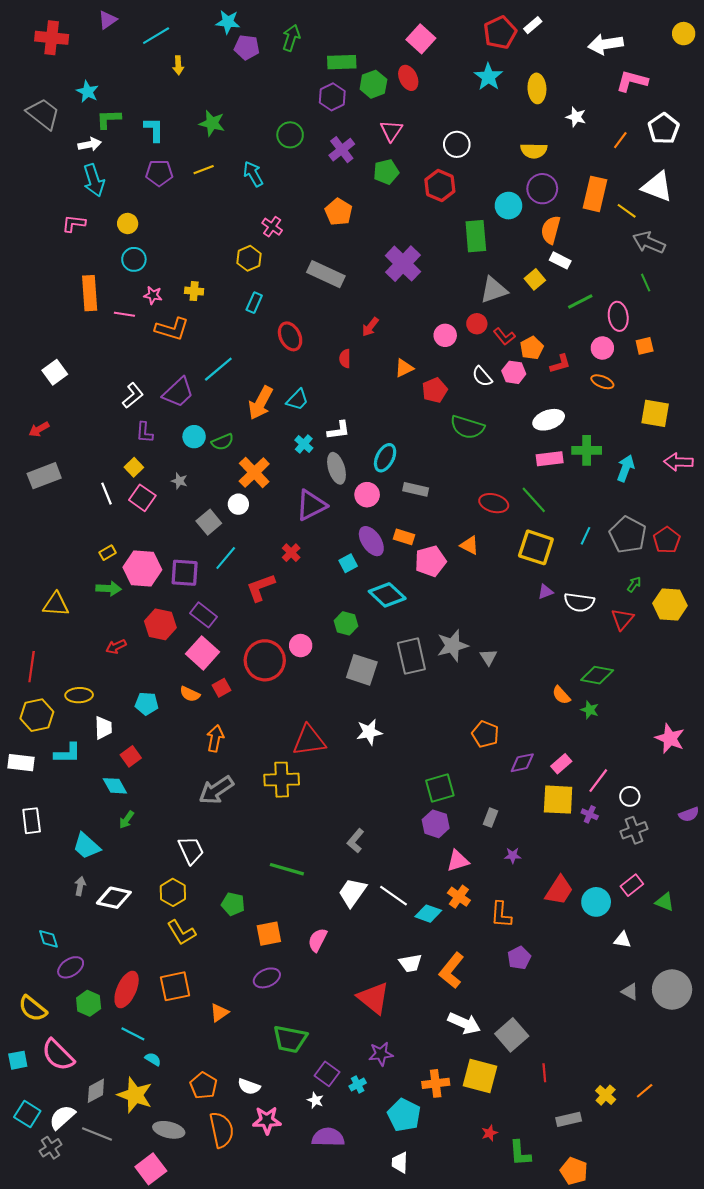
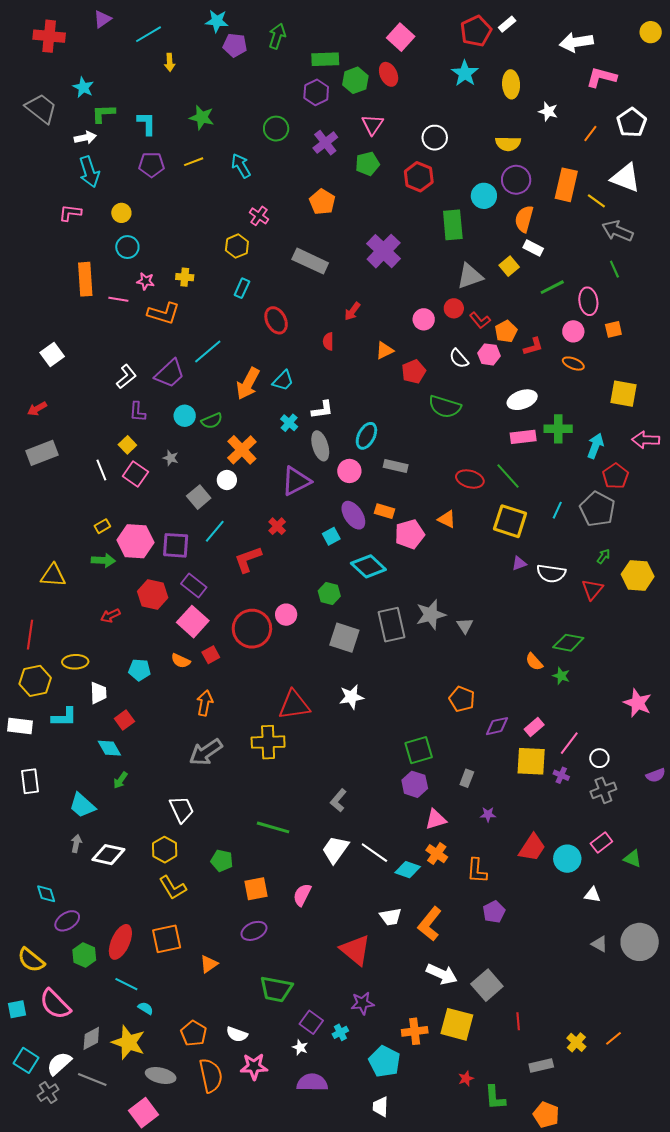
red pentagon: (667, 540) -> (615, 476), moved

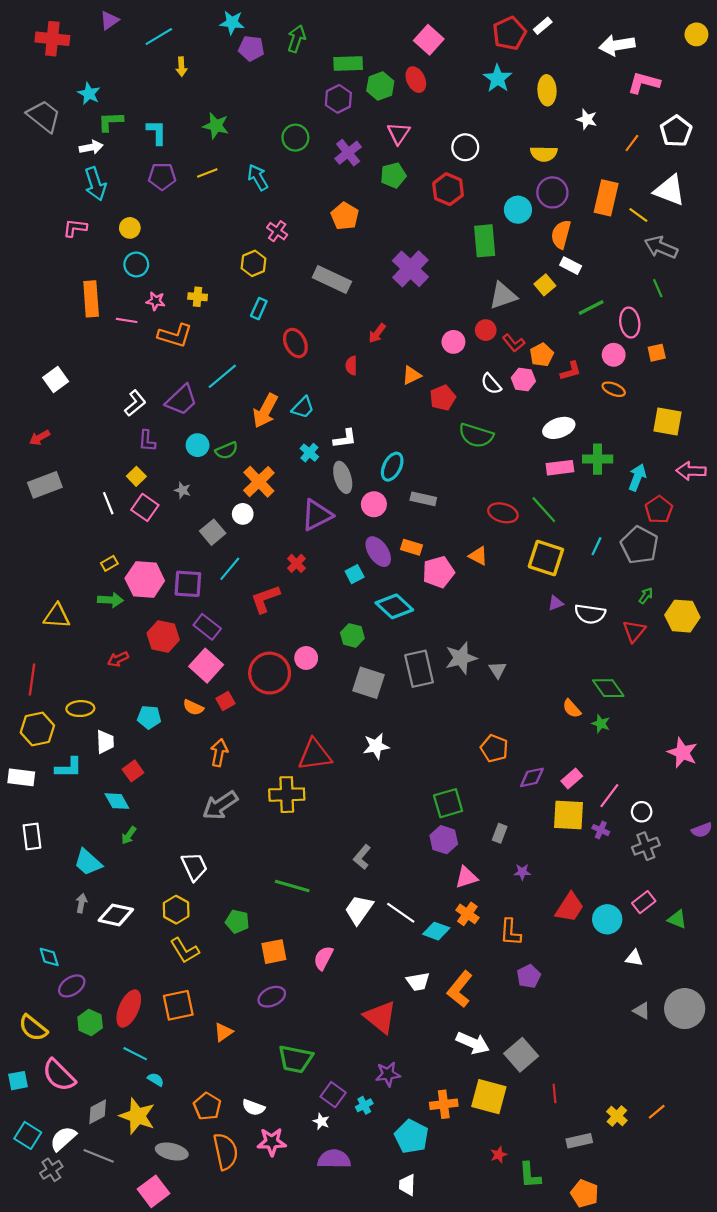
green diamond: (568, 643) -> (608, 688), turned 44

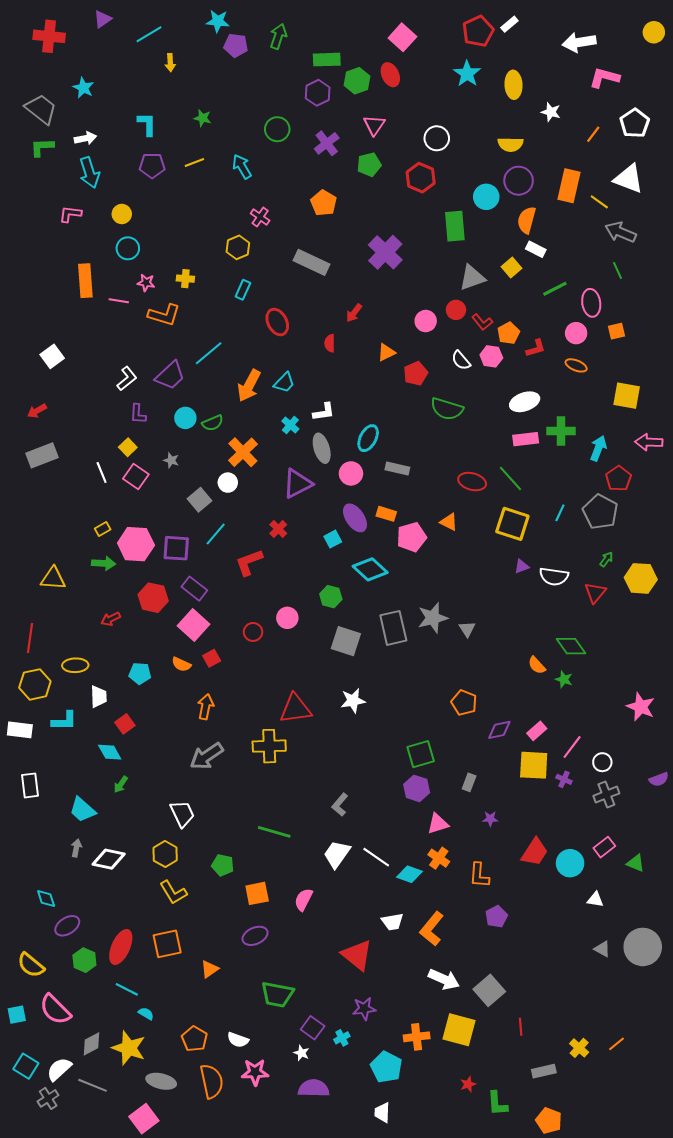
green L-shape: (110, 121) -> (42, 147), moved
green star: (216, 126) -> (203, 118), size x0.7
red circle: (270, 673) -> (253, 632), size x0.5

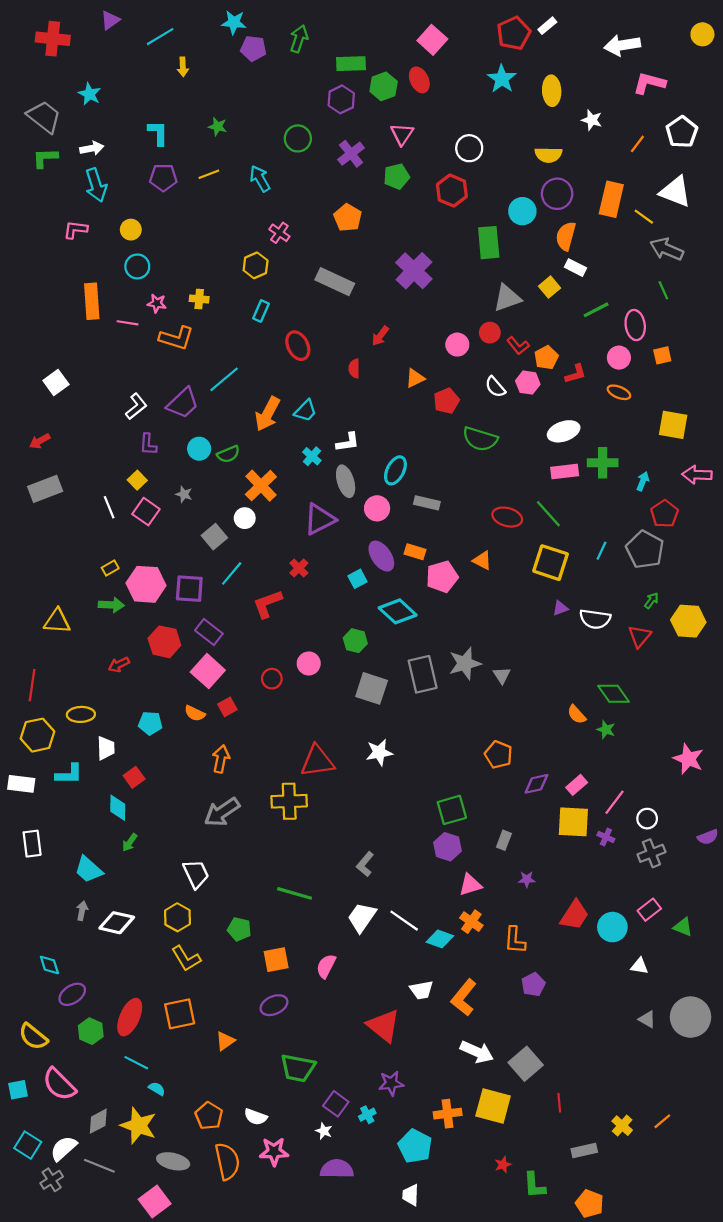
cyan arrow: (598, 448) -> (643, 481), size x0.7
cyan diamond: (110, 752) -> (118, 808), turned 30

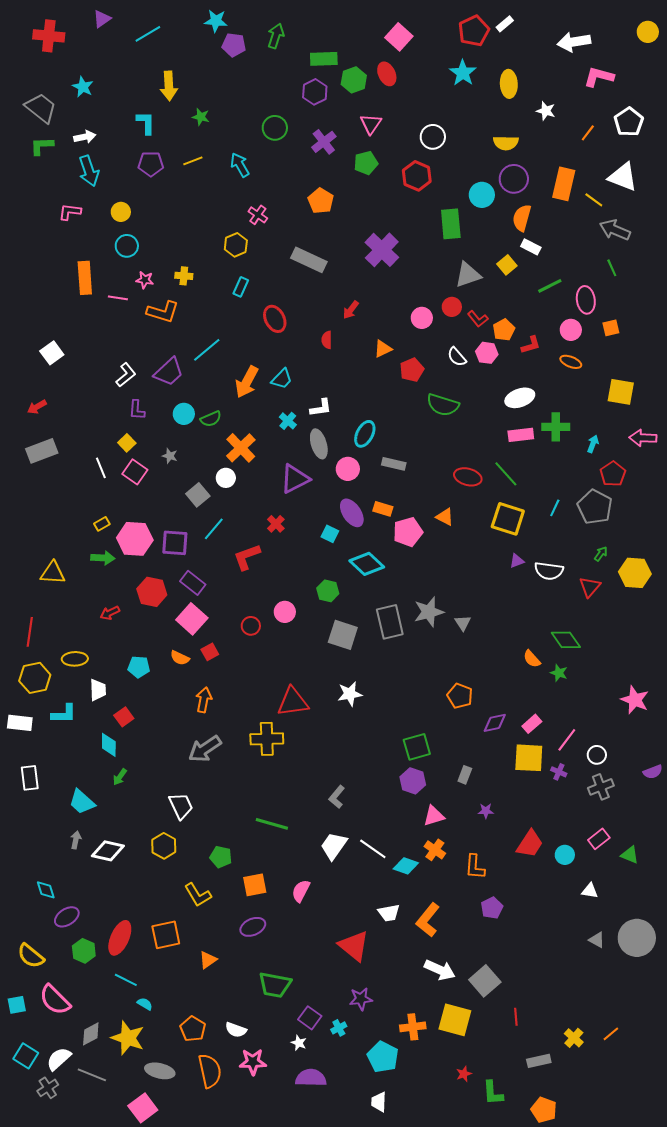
yellow arrow: (183, 67) -> (169, 86), moved, size x1.6
cyan square: (357, 579) -> (330, 534), turned -36
cyan circle: (612, 927) -> (565, 855), size x0.7
yellow L-shape: (186, 959) -> (198, 895), moved

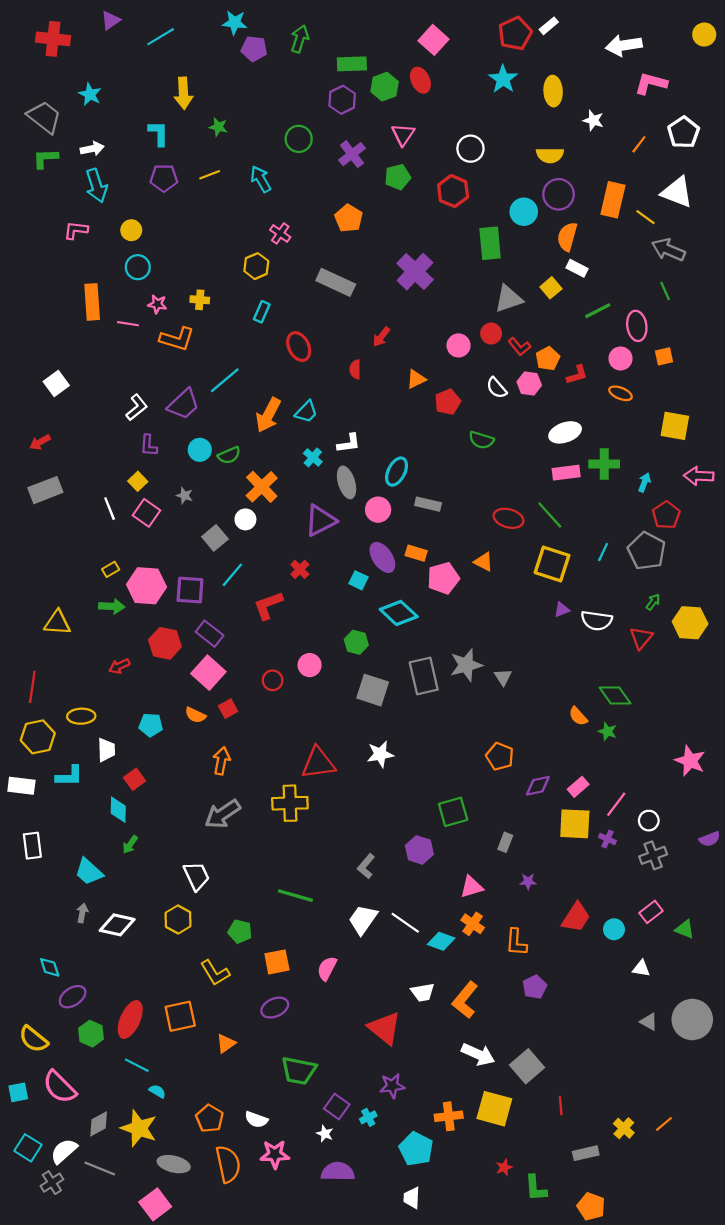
green semicircle: (443, 405) -> (481, 440), size x0.7
purple hexagon: (413, 781) -> (419, 850), moved

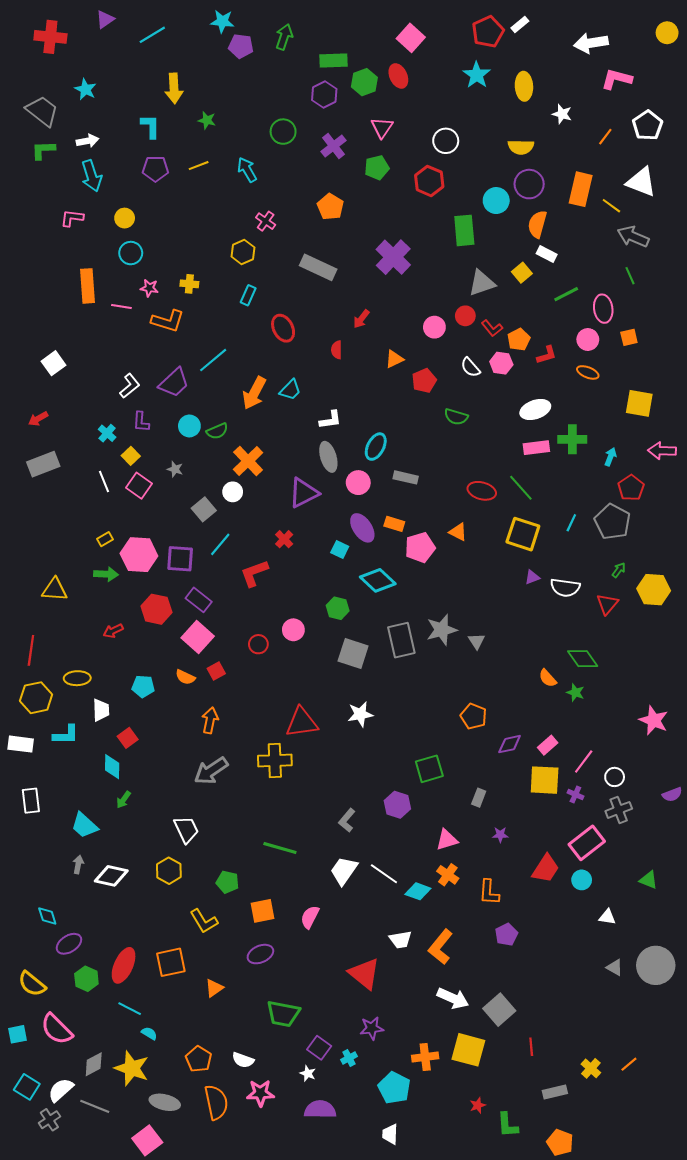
cyan cross: (313, 457) -> (107, 433), moved
pink rectangle: (651, 912) -> (587, 843), moved, size x1.6

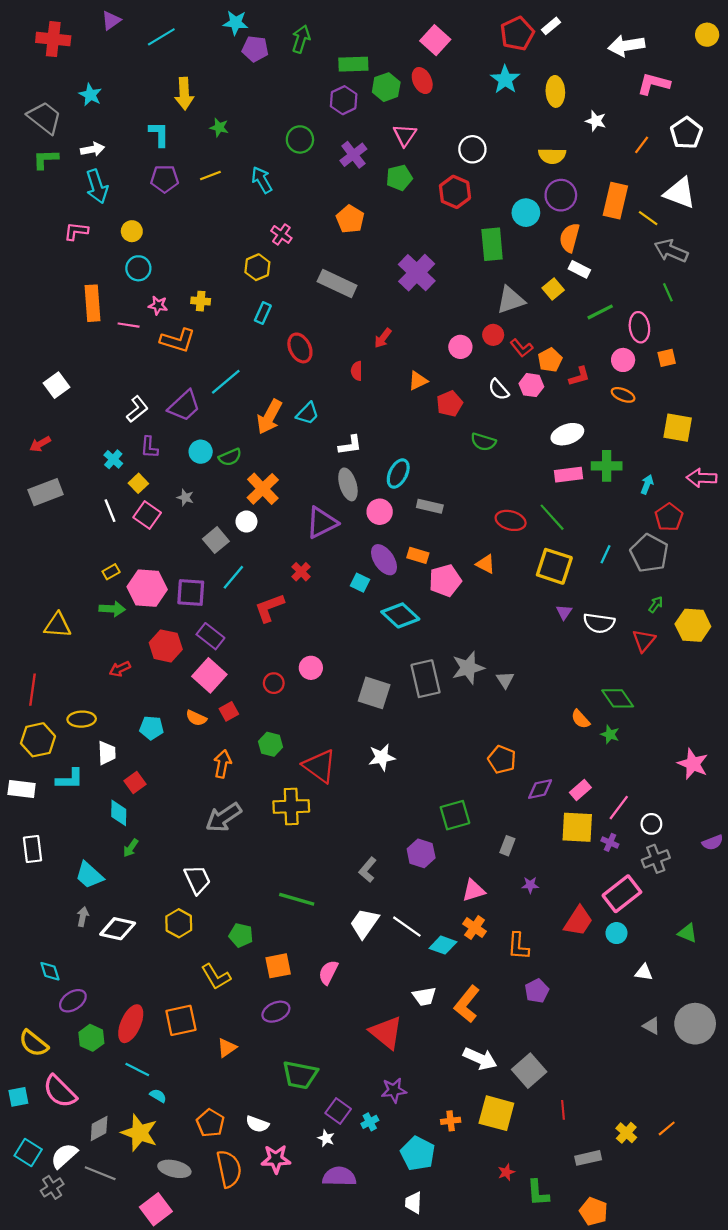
purple triangle: (532, 577) -> (564, 612), turned -35
green hexagon: (338, 608) -> (270, 744), moved
red triangle: (302, 722) -> (320, 766), turned 44
orange cross: (425, 1057) -> (451, 1121), size x0.7

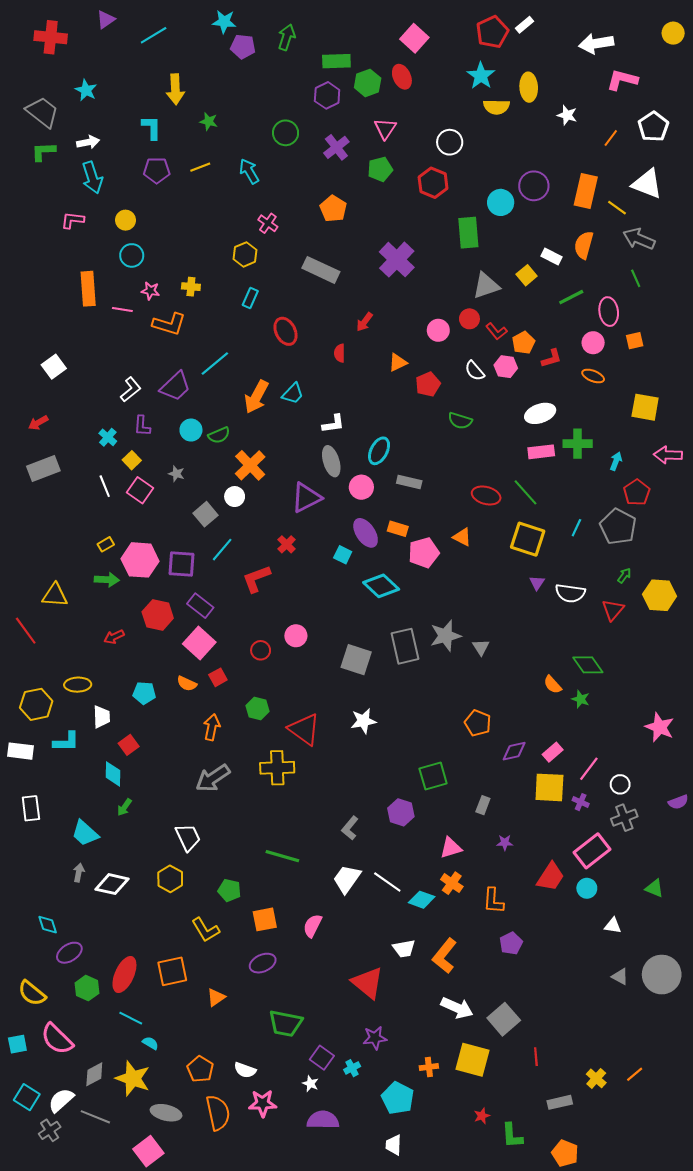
yellow semicircle: (552, 156) -> (496, 107), moved
orange semicircle: (570, 238) -> (584, 245), moved
red line: (32, 690) -> (26, 631), moved, turned -44

